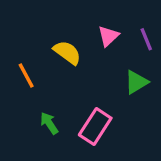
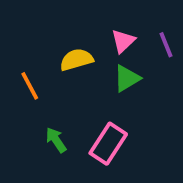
yellow semicircle: (67, 52) -> (76, 60), turned -52
green triangle: (136, 82) -> (127, 78), moved

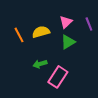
orange line: (30, 86) -> (19, 35), moved
green arrow: (56, 140) -> (40, 64), moved, turned -72

